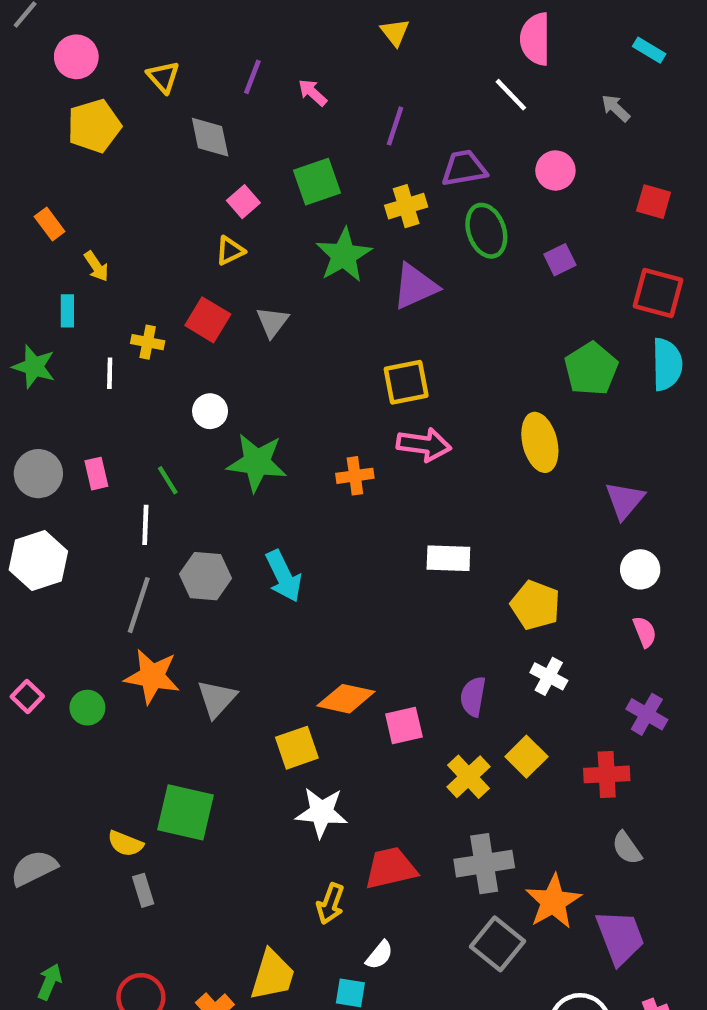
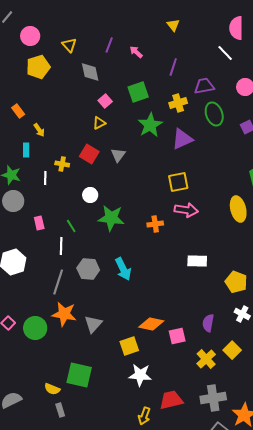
gray circle: (38, 474) -> (13, 201), moved
green circle: (87, 708) -> (35, 328), size x1.5

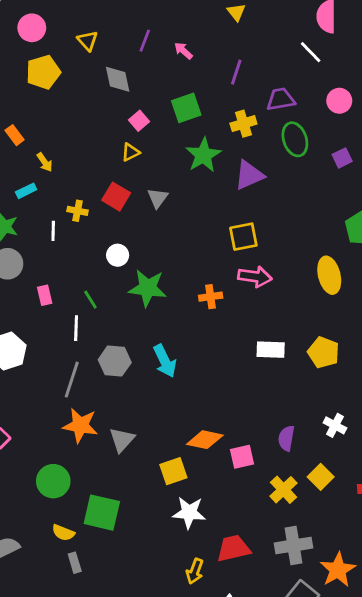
cyan rectangle: (26, 150) -> (26, 191), turned 64
yellow pentagon: (236, 282) -> (324, 352), moved
green circle: (35, 328) -> (53, 481), moved

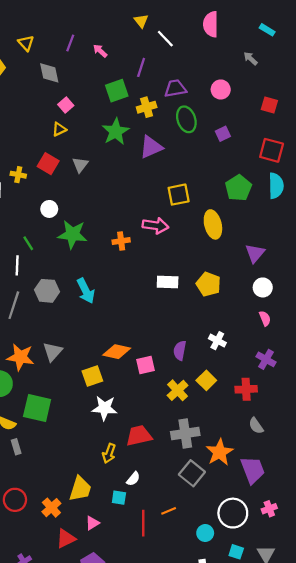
white line: (311, 52) -> (165, 39), moved
green square: (186, 108) -> (117, 91), moved
yellow square: (243, 237) -> (179, 195), moved
orange star: (80, 425) -> (20, 357), moved

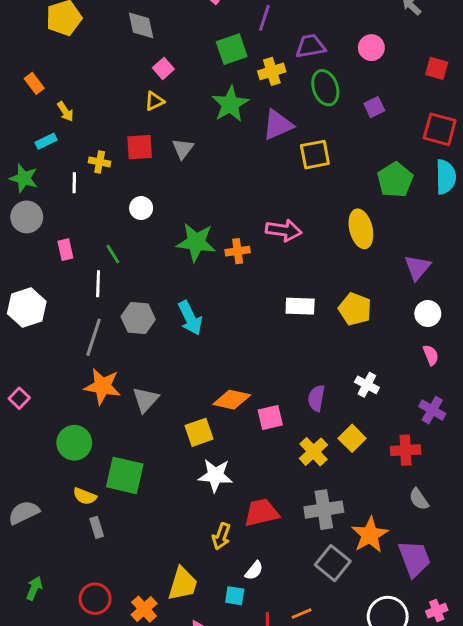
red square: (48, 164) -> (140, 147), turned -35
yellow square: (179, 195) -> (315, 155), moved
green star: (72, 234) -> (196, 242), moved
orange star: (20, 357) -> (102, 386), moved

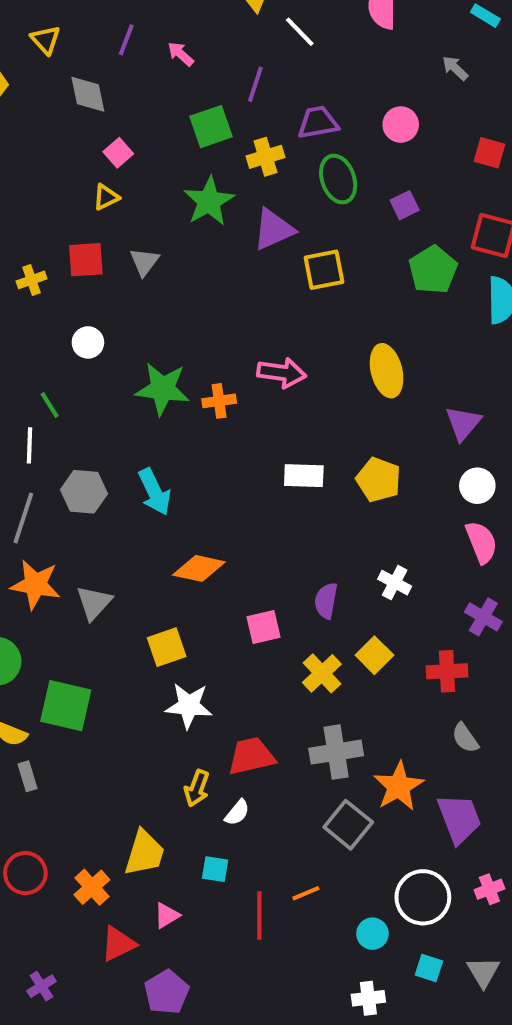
yellow cross: (100, 162) -> (31, 280), turned -30
green pentagon: (395, 180) -> (433, 270), moved
pink semicircle: (431, 355) -> (481, 542), size x1.5
orange diamond: (232, 400) -> (199, 568), moved
white semicircle: (254, 570) -> (237, 813), moved

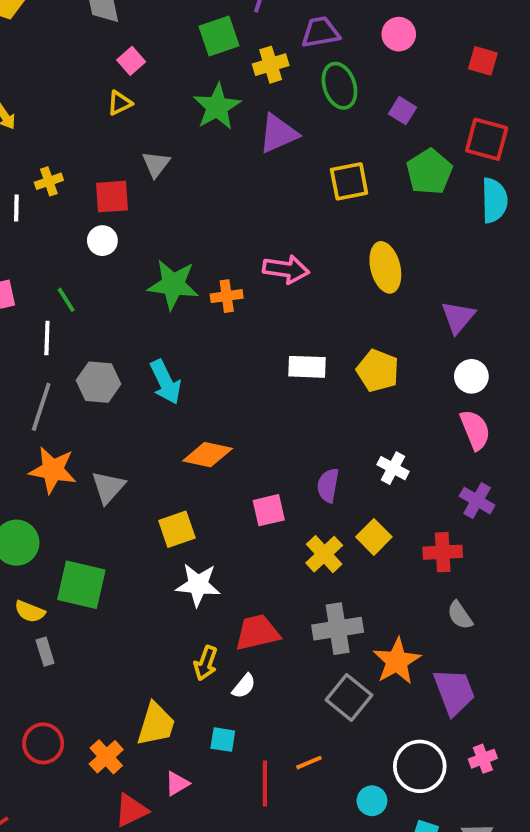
purple square: (405, 205) -> (403, 111), turned -32
red square: (86, 260) -> (112, 197), moved
yellow square: (324, 270) -> (349, 181), moved

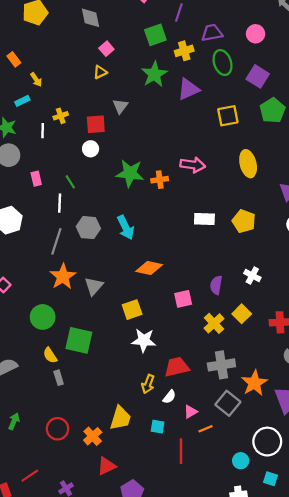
purple square: (403, 111) -> (258, 76), size x1.5
orange star: (53, 470) -> (63, 277), turned 30
yellow semicircle: (30, 611) -> (50, 355), turned 35
orange line: (309, 763) -> (205, 429), moved
pink triangle: (177, 784) -> (191, 412), moved

